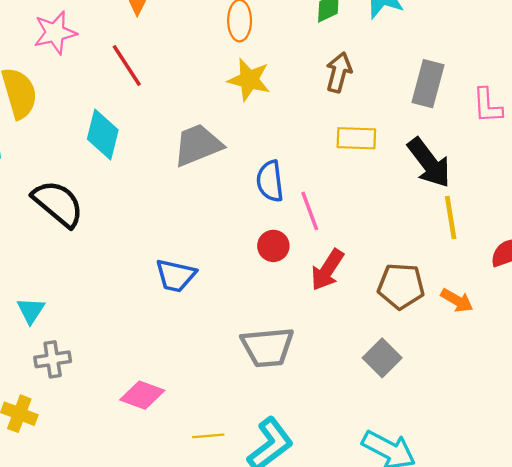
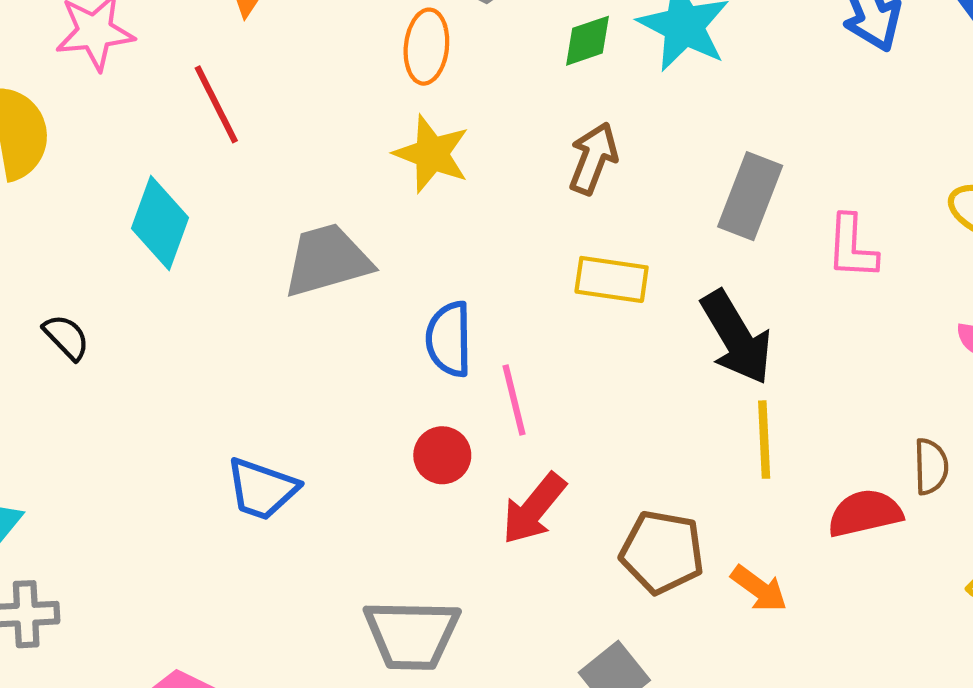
black semicircle: (58, 204) -> (66, 337), size x0.5

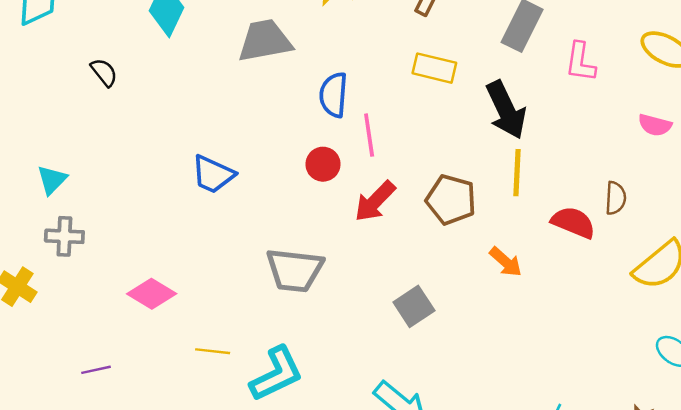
red semicircle: (865, 513) -> (573, 222), turned 30
brown pentagon: (662, 552) -> (451, 200), moved

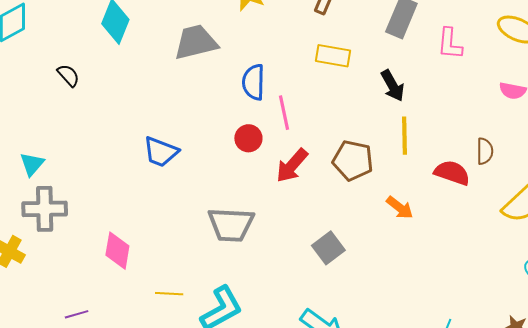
black arrow: (506, 110) -> (393, 86), size x0.7
gray cross: (64, 236) -> (45, 209), size x1.4
pink diamond: (152, 294) -> (117, 251), turned 72

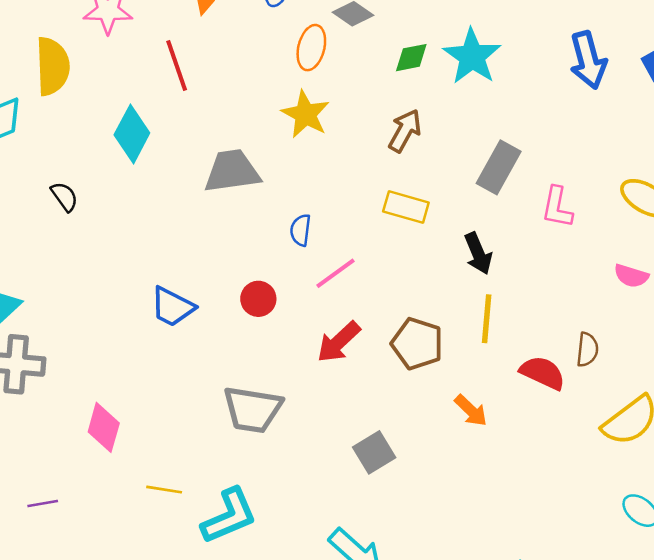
blue semicircle: (253, 82) -> (301, 230), size x0.7
pink line: (284, 113) -> (336, 273), turned 60
red circle: (248, 138) -> (258, 299), moved

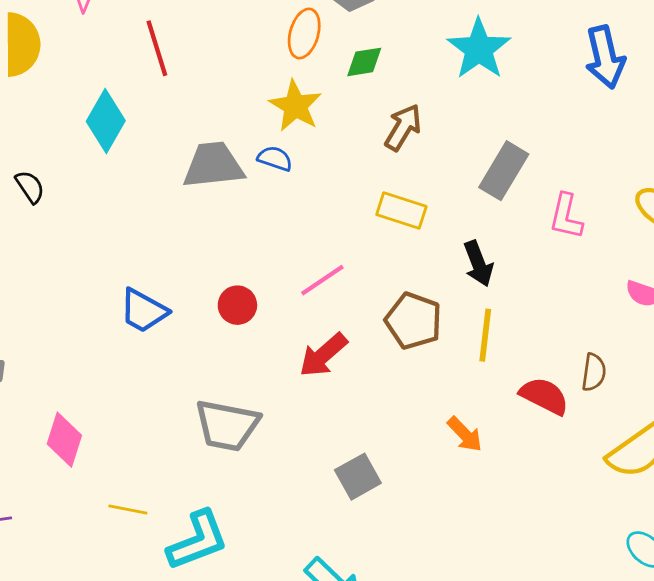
green diamond: (411, 58) -> (364, 62), moved
blue semicircle: (301, 230) -> (275, 159), moved, turned 100
brown pentagon: (417, 344) -> (414, 321), moved

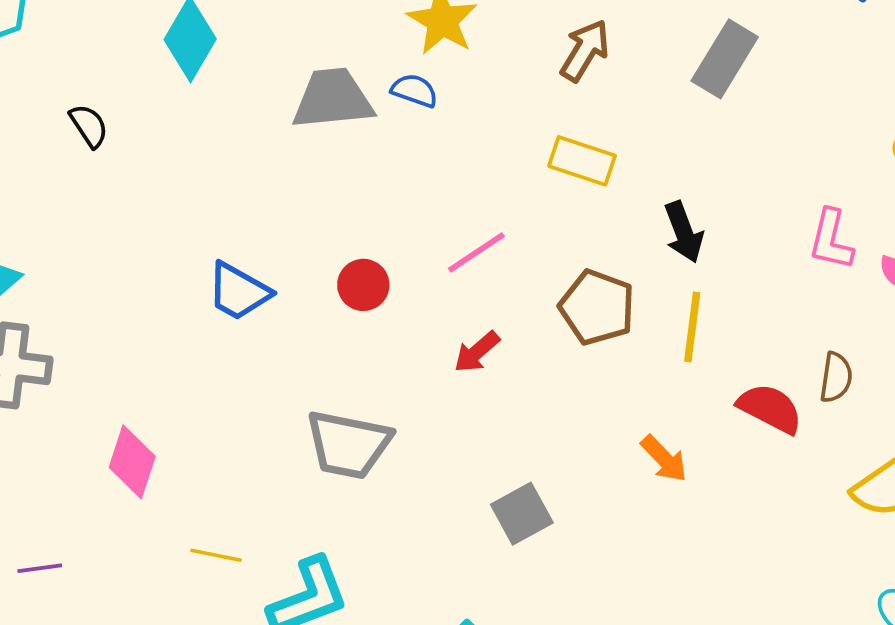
gray rectangle: (504, 171) -> (725, 59), moved
pink L-shape: (566, 216) -> (831, 240), moved
red arrow: (323, 355) -> (477, 352), size x0.7

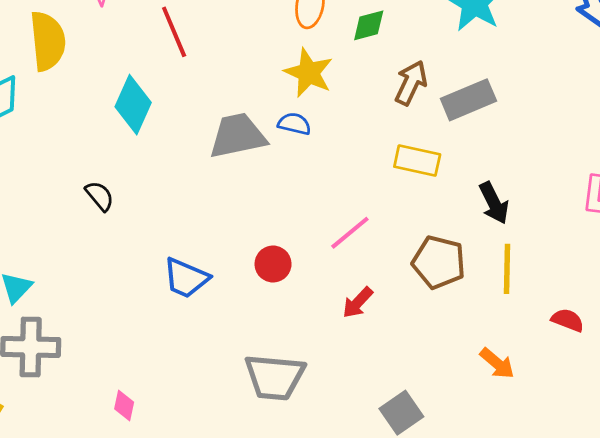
gray rectangle: (725, 59) -> (468, 100), moved, turned 42
black semicircle: (89, 126) -> (100, 196), moved
red semicircle: (770, 408) -> (568, 320), size x0.7
pink diamond: (132, 462) -> (124, 405), size x0.6

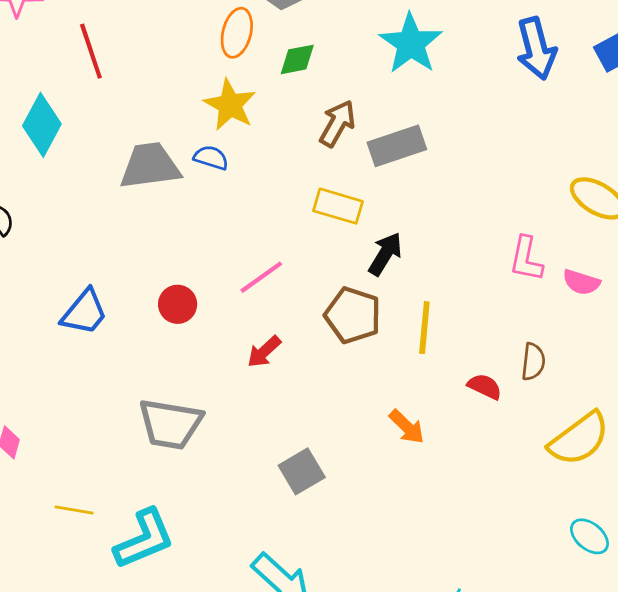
black arrow: (494, 203) -> (385, 254), moved, turned -126
blue trapezoid: (186, 278) -> (84, 312), turned -78

